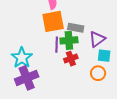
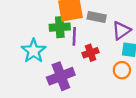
green cross: (69, 40) -> (60, 27), moved
purple cross: (27, 78) -> (61, 76), moved

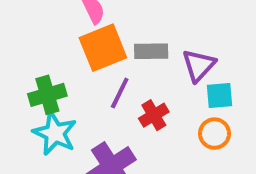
green cross: (60, 27) -> (47, 95), moved
purple line: (74, 36) -> (120, 93), turned 36

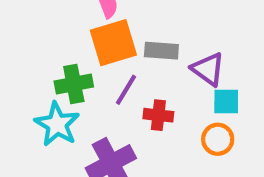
purple triangle: (199, 65) -> (208, 69), turned -42
green cross: (47, 95) -> (74, 84), moved
red cross: (154, 115) -> (158, 115), turned 32

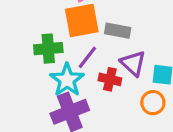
purple triangle: (208, 69) -> (133, 63), moved
cyan star: (57, 124) -> (67, 80), moved

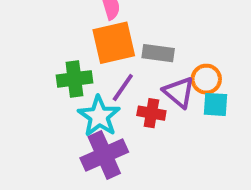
orange circle: (153, 103) -> (206, 79), moved

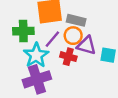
orange circle: (206, 79) -> (73, 36), moved
purple triangle: (179, 92) -> (86, 46), turned -30

